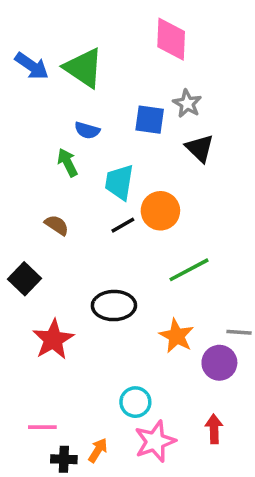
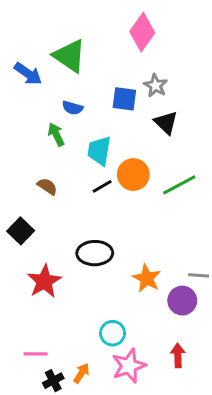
pink diamond: (171, 39) -> (142, 32), turned 33
blue arrow: (32, 66) -> (28, 74), moved
green line: (189, 270) -> (179, 185), moved
black cross: (64, 459) -> (53, 381), turned -30

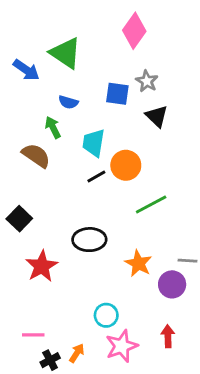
green line: (179, 185) -> (151, 205), moved
brown semicircle: (47, 186) -> (36, 155), moved, size x1.5

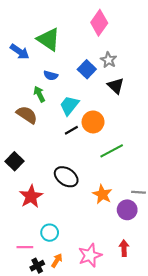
blue square: (117, 94) -> (87, 69), turned 36
cyan trapezoid: (94, 143) -> (69, 105), turned 30
black ellipse: (89, 240) -> (66, 177), turned 35
cyan circle: (106, 315) -> (50, 233), moved

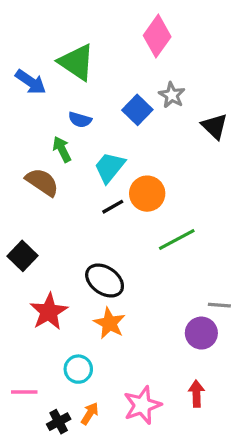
black triangle: (116, 86) -> (214, 126), moved
orange star: (102, 194) -> (109, 323), moved
pink line: (25, 247) -> (24, 392), moved

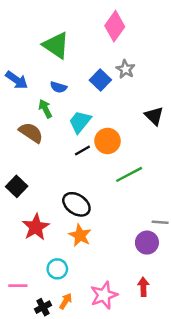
blue arrow: (31, 82) -> (17, 80), moved
black triangle: (214, 126) -> (154, 116), moved

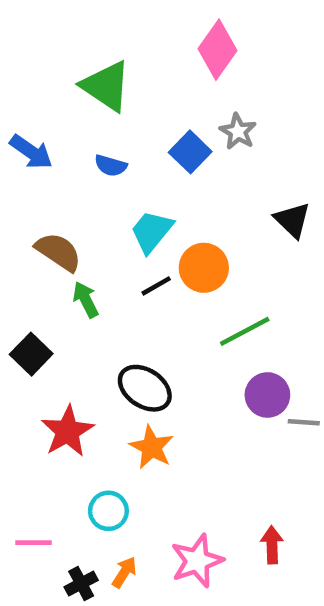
green arrow: (45, 109) -> (86, 300), moved
purple circle: (147, 243) -> (267, 395), moved

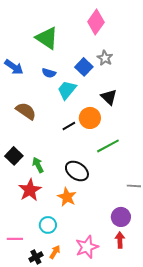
black triangle: (292, 220) -> (109, 97), moved
cyan trapezoid: (152, 231) -> (67, 90), moved
green arrow: (86, 300) -> (38, 165), moved
black ellipse: (145, 388) -> (77, 171), moved
purple circle: (267, 395) -> (121, 217), moved

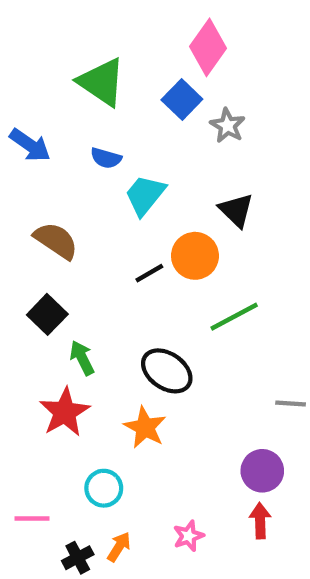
blue square: (84, 67) -> (182, 99), moved
black square: (14, 156) -> (47, 314), moved
pink star: (87, 247) -> (188, 536), size x0.6

